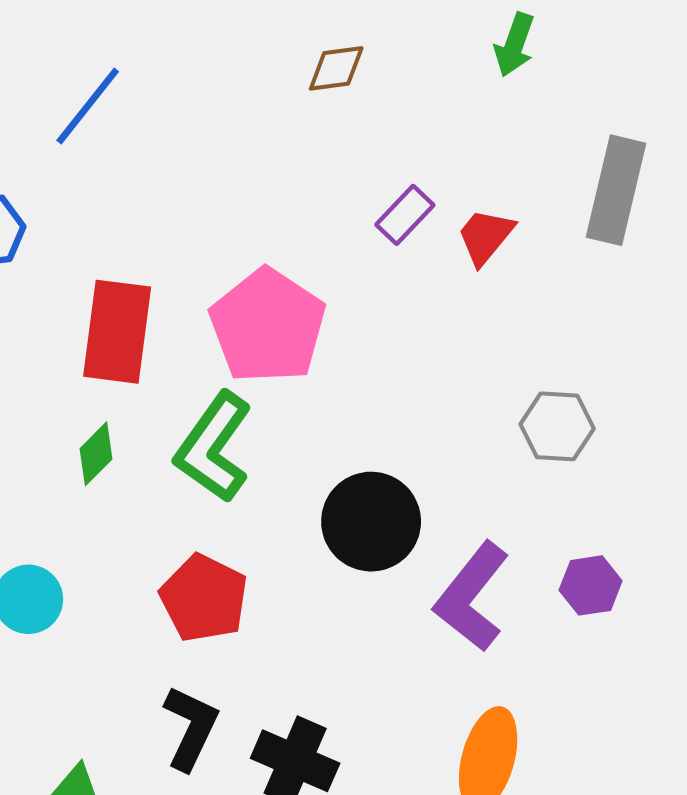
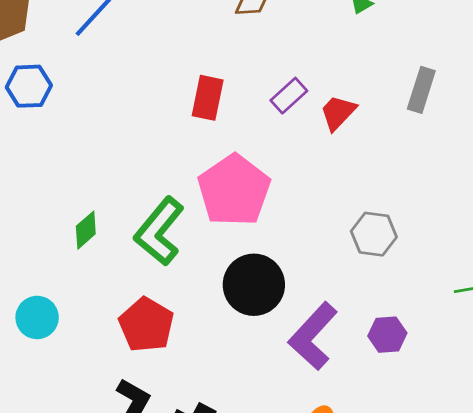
gray rectangle: (616, 190) -> (421, 90), size x0.7
pink pentagon: (268, 326) -> (234, 190), moved
red rectangle: (117, 332) -> (208, 98), moved, size x0.7

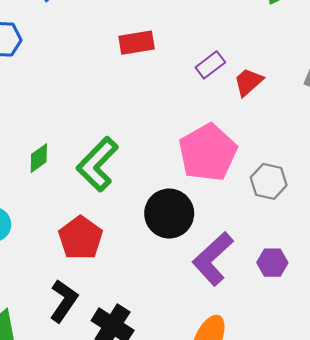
red rectangle: (208, 98) -> (137, 43), moved, turned 64
pink pentagon: (234, 190) -> (208, 153), moved

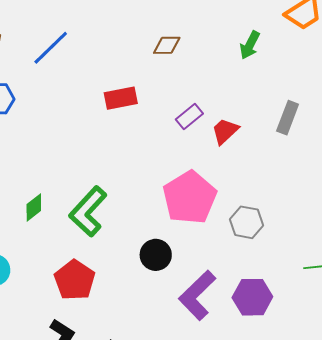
black circle: (169, 214) -> (156, 255), size x0.7
purple hexagon: (272, 263) -> (252, 297), size x1.4

